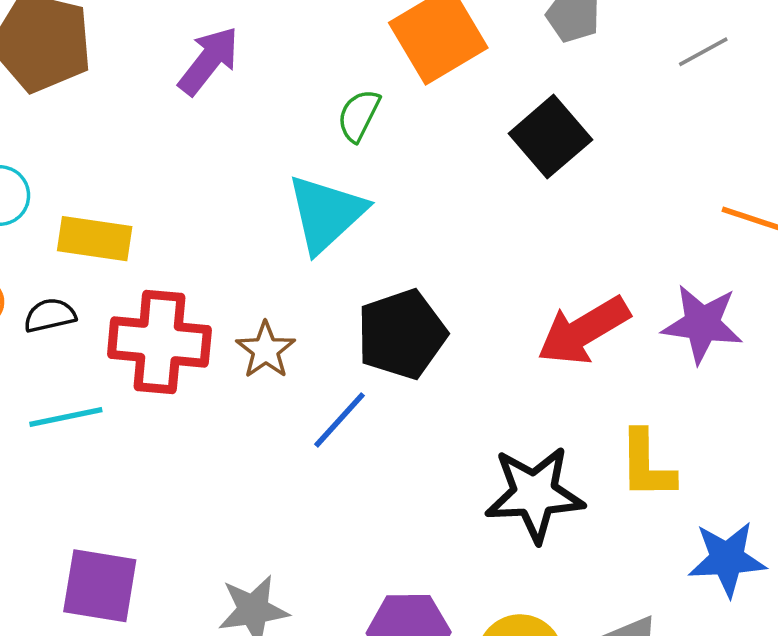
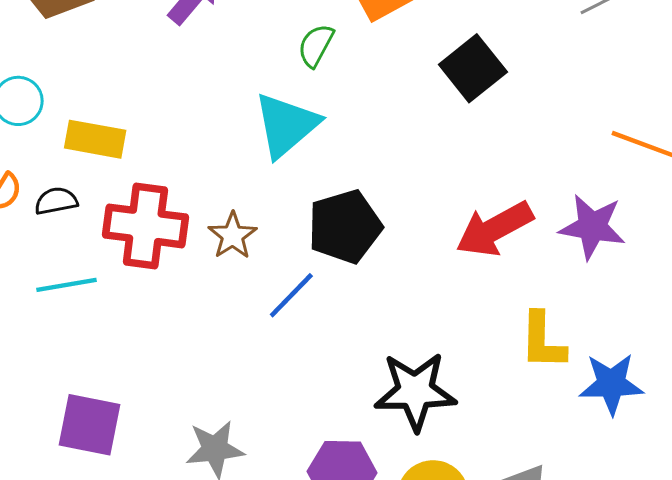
black star: (535, 494) -> (415, 391), moved
blue star: (727, 559) -> (611, 384), moved

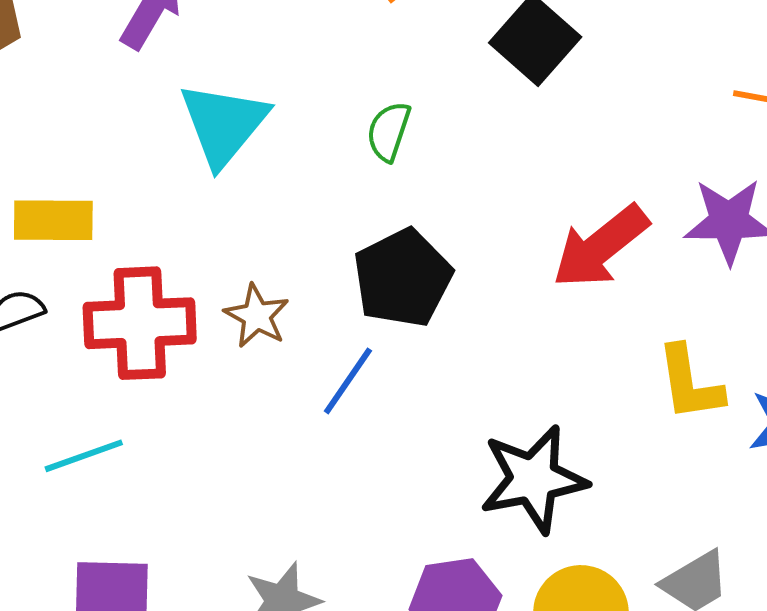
green semicircle: (316, 45) -> (389, 131), moved
cyan triangle: (286, 125) -> (224, 124), moved
cyan line: (66, 285) -> (84, 456), moved

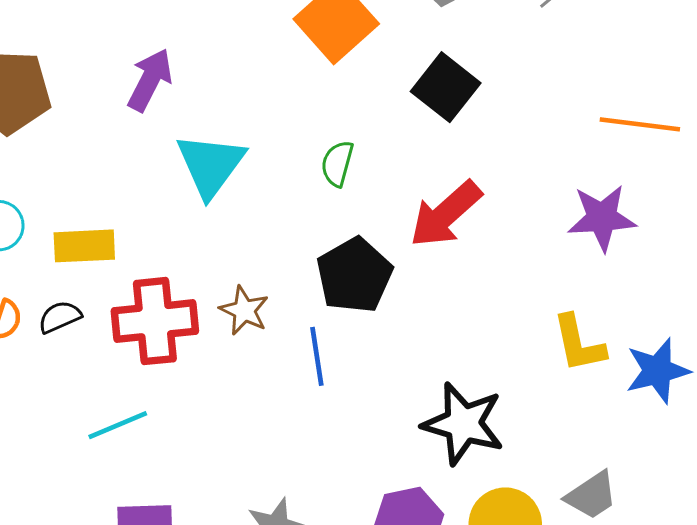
red arrow: (600, 247) -> (446, 214), moved
blue line: (348, 381) -> (317, 356), turned -40
black star: (533, 479) -> (463, 424), turned 30

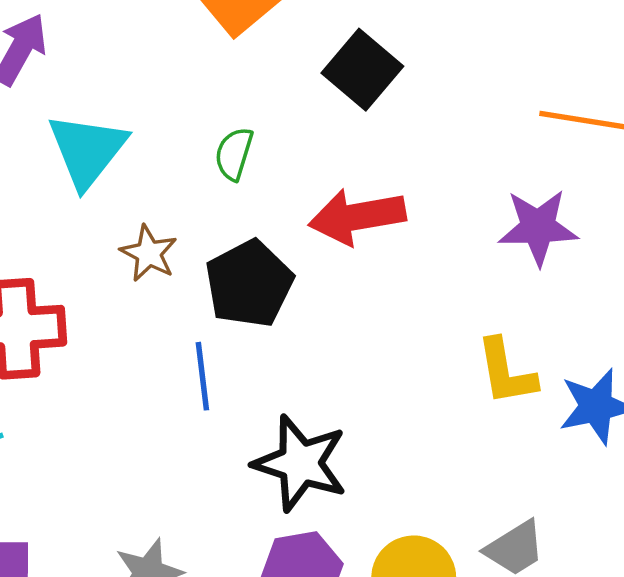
red arrow: (446, 214) -> (357, 217), turned 30
brown star: (244, 311) -> (149, 253), moved
black star: (463, 424) -> (300, 463), moved

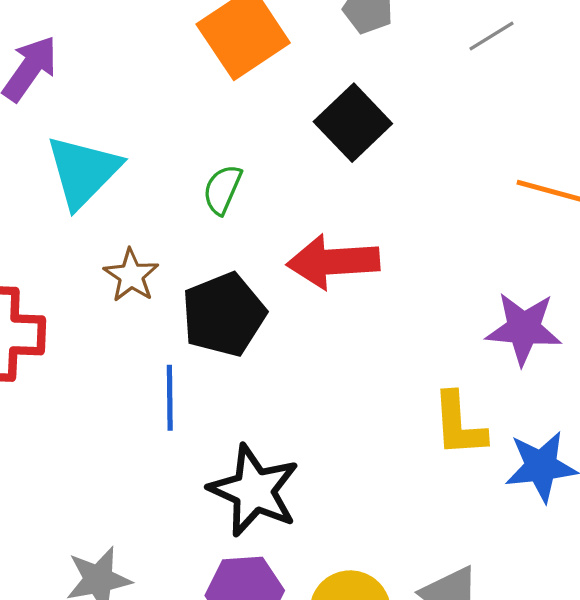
purple star: (538, 227) -> (524, 329), moved

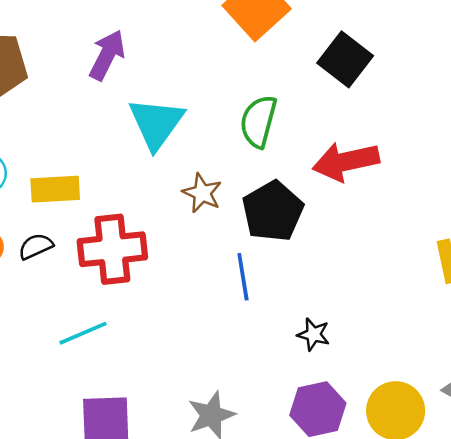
green semicircle: (222, 189) -> (258, 121), size x1.4
black star: (254, 490) -> (314, 334), size x0.5

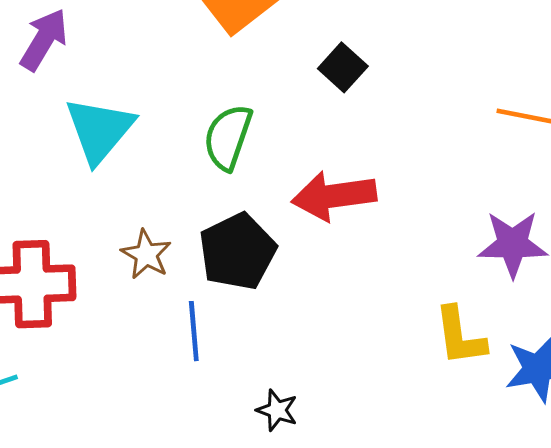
black square: (345, 59) -> (343, 67), size x0.7
brown star: (202, 193) -> (146, 254), moved

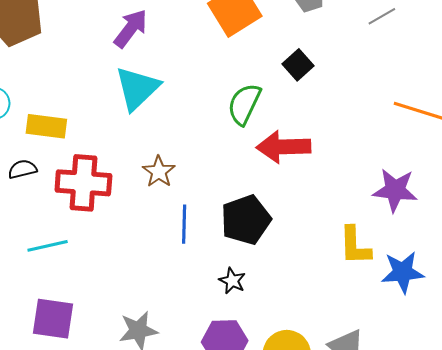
purple arrow: (44, 40) -> (131, 28), moved
green semicircle: (228, 137) -> (244, 104), moved
black pentagon: (237, 252) -> (246, 220), moved

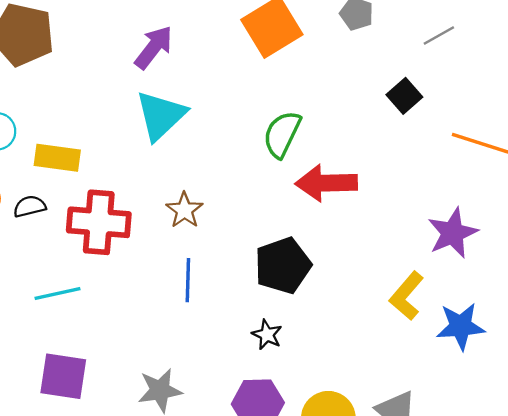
black square: (298, 65) -> (404, 96), moved
purple star: (395, 190) -> (453, 233), turned -30
blue line: (184, 224) -> (188, 280), moved
yellow L-shape: (355, 246) -> (407, 296), turned 42

